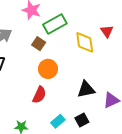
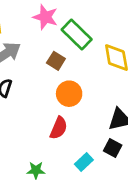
green rectangle: (55, 24) -> (77, 35), turned 75
black square: (82, 120) -> (113, 148), moved, turned -32

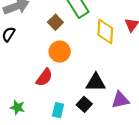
cyan rectangle: (84, 162) -> (58, 110), turned -48

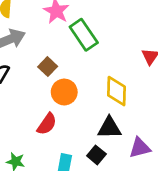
brown square: (55, 22) -> (48, 67), moved
yellow diamond: (105, 32) -> (116, 91), moved

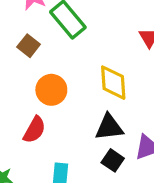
brown square: (48, 67) -> (29, 46), moved
black square: (96, 155) -> (113, 160), moved

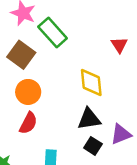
brown square: (29, 46) -> (21, 55), size x1.5
orange circle: (51, 90) -> (28, 92), moved

